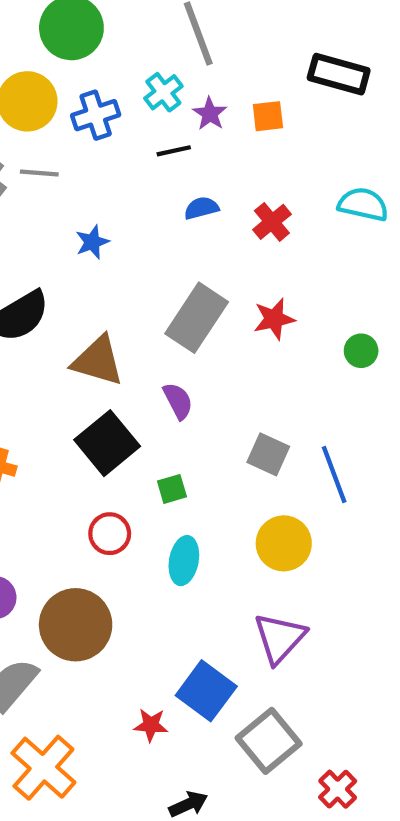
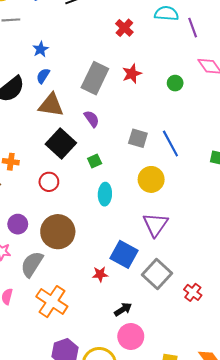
blue semicircle: (201, 208) -> (43, 76), moved, turned -35
red circle: (110, 534) -> (49, 182), moved

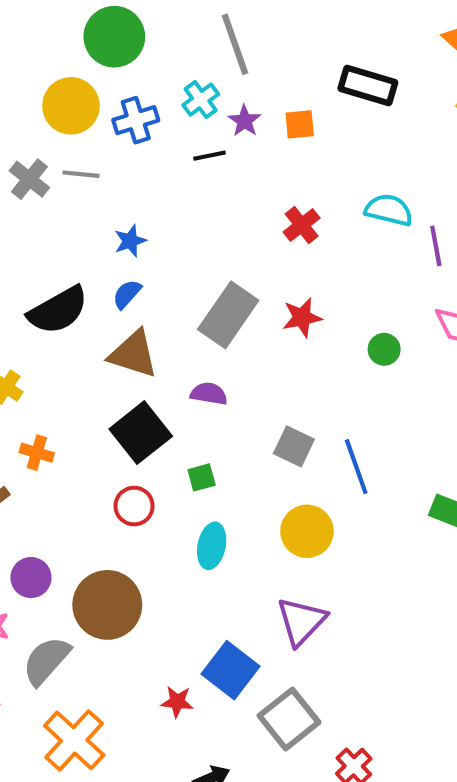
purple semicircle: (92, 119) -> (209, 394), turned -54
red circle: (49, 182) -> (134, 506), moved

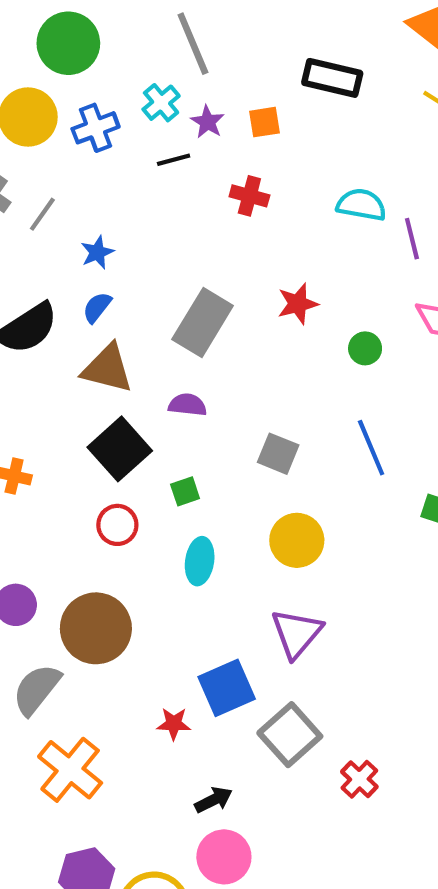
gray line: (81, 174) -> (42, 214), moved, turned -57
red cross: (302, 225) -> (249, 196), moved, turned -33
red star: (302, 317) -> (298, 304), moved
blue line: (356, 467) -> (371, 448), moved
blue square: (230, 670) -> (227, 688), turned 32

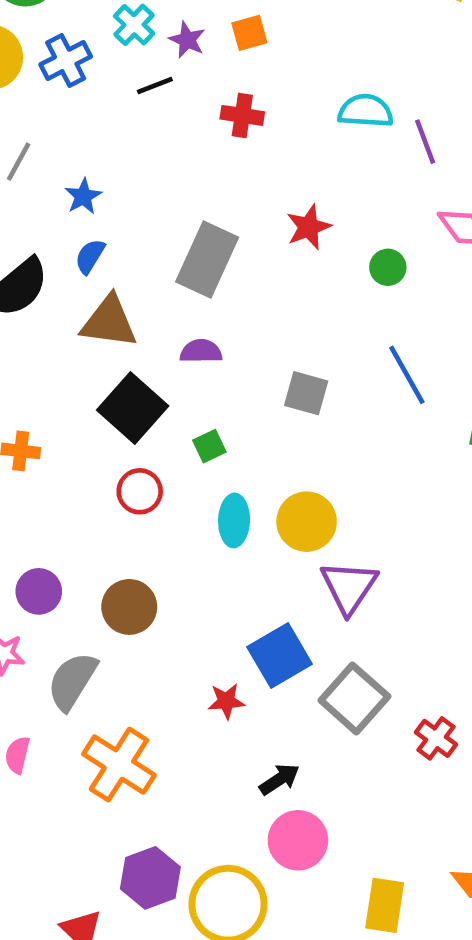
yellow circle: (297, 540) -> (307, 522), moved
brown circle: (96, 628) -> (129, 607), size x0.7

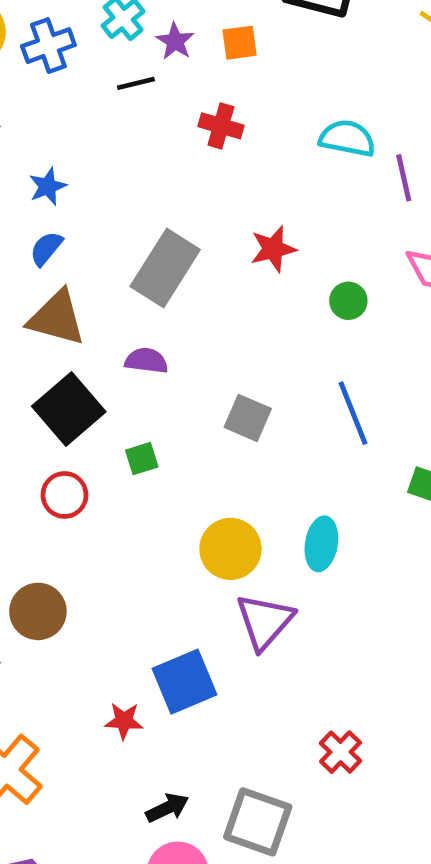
cyan ellipse: (234, 520) -> (321, 544), moved
gray square: (354, 698) -> (258, 822), moved, turned -30
red cross: (436, 738) -> (341, 752), moved

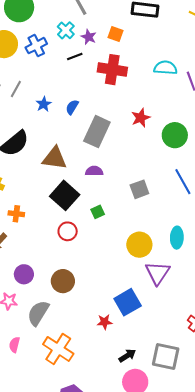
orange square: (240, 43) -> (115, 34), turned 35
red cross: (221, 126) -> (112, 70), size x1.6
blue semicircle: (46, 249) -> (72, 107), moved
green circle: (348, 301) -> (175, 135), size x1.6
gray square: (248, 418) -> (139, 189), turned -36

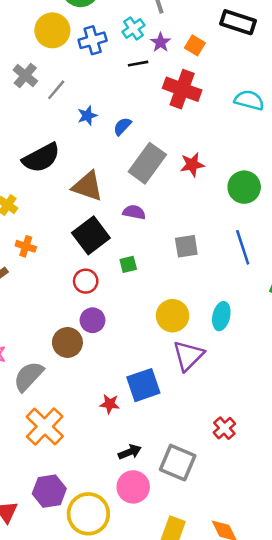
red star: (141, 118) -> (192, 165), moved
purple circle: (24, 274) -> (93, 320), moved

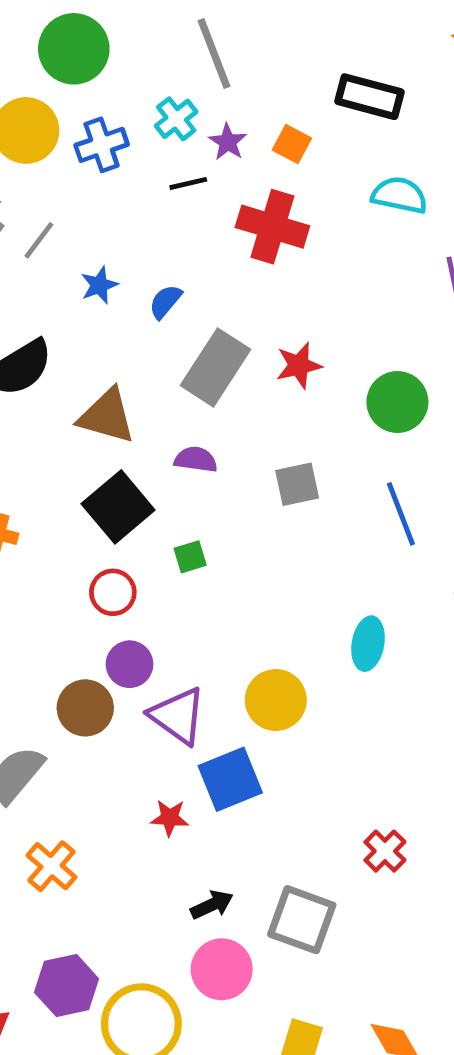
cyan semicircle: (249, 100) -> (400, 195), moved
gray square: (186, 246) -> (297, 484), moved
yellow circle: (173, 316) -> (276, 700), moved
purple triangle: (188, 356) -> (178, 716), moved, turned -36
orange cross: (45, 427) -> (51, 866), size x0.7

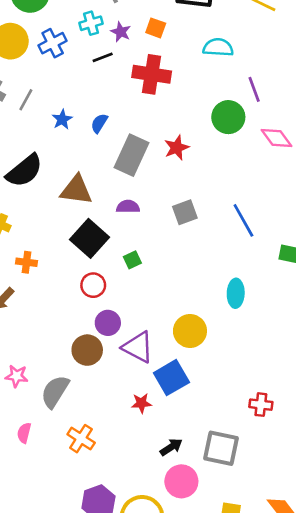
cyan cross: (176, 119) -> (91, 23), turned 30
green circle: (397, 402) -> (228, 117), moved
red cross: (385, 851) -> (261, 405), turned -30

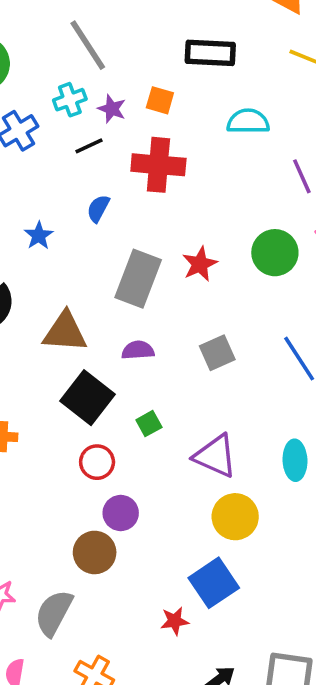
green circle: (228, 117) -> (275, 253), moved
blue semicircle: (99, 123) -> (98, 209), moved
purple triangle: (138, 347) -> (215, 456), moved

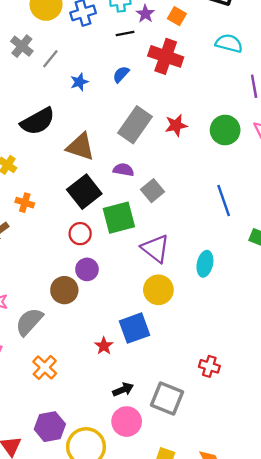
gray square: (217, 353) -> (153, 191), moved, turned -30
green square: (149, 424) -> (119, 218), size x2.0
red star: (175, 621) -> (104, 346), turned 30

